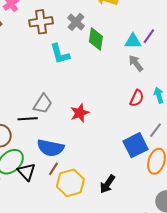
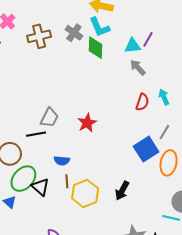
cyan L-shape: (60, 54) -> (100, 27), moved
blue semicircle: (51, 148) -> (62, 161), size x0.6
brown line: (53, 169) -> (67, 181), turned -32

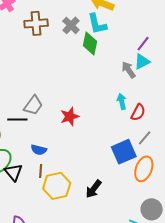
cyan triangle: (133, 46) -> (142, 62), moved, turned -30
cyan arrow: (164, 97) -> (122, 101), moved
red semicircle: (142, 102) -> (138, 112), moved

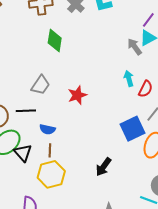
green diamond: (90, 44) -> (55, 41), moved
black line: (17, 119) -> (26, 111), moved
yellow hexagon: (57, 186) -> (51, 174), moved

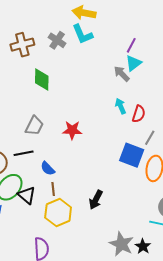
red star: (77, 95) -> (72, 130), turned 30
blue semicircle: (47, 129) -> (48, 168), turned 42
blue square: (132, 129) -> (132, 155), turned -35
black arrow: (103, 167) -> (96, 200), moved

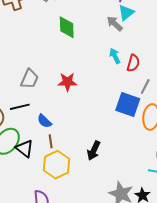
green diamond: (42, 80) -> (67, 27), moved

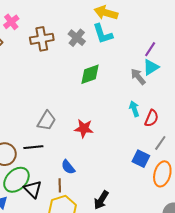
green diamond: (67, 27) -> (90, 74), turned 65
blue square: (128, 105) -> (141, 159), size x0.7
blue semicircle: (44, 121) -> (68, 167), moved

